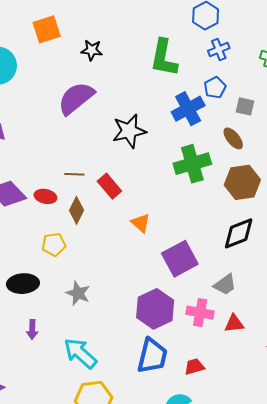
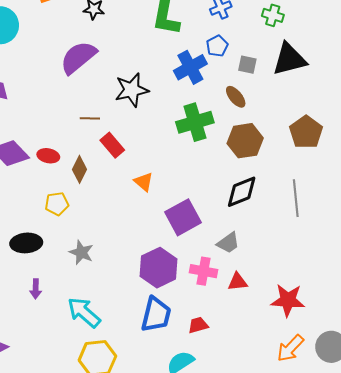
brown line: (74, 174) -> (90, 118), moved

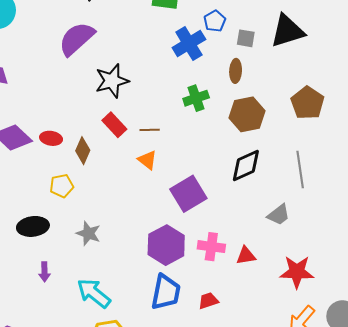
black star: (132, 90) -> (112, 81), moved
brown ellipse: (236, 97) -> (236, 71), turned 45
brown line: (90, 118) -> (150, 130), moved
green cross: (195, 122) -> (196, 98), size x0.7
gray trapezoid: (228, 243) -> (279, 215), moved

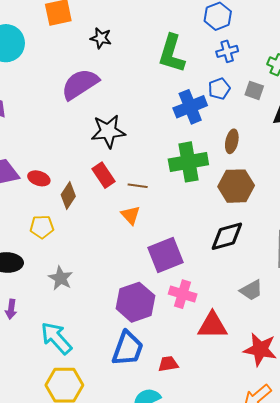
gray square: (246, 38) -> (254, 90), moved
green cross: (196, 98) -> (188, 162), size x1.5
pink cross: (211, 247) -> (183, 294), moved
red triangle: (246, 256) -> (212, 325), size x1.5

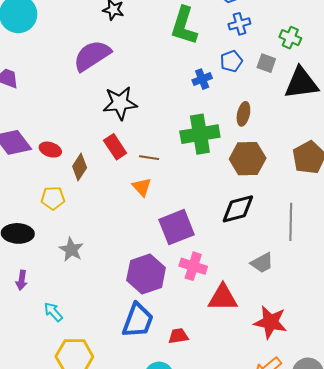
blue cross: (190, 107) -> (202, 79), size x0.6
cyan arrow: (56, 338) -> (53, 312), moved, size x0.6

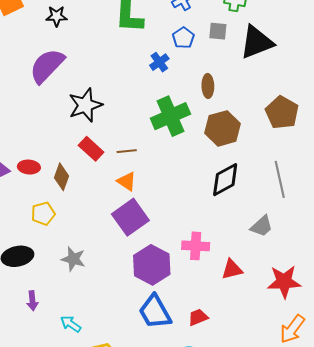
purple square: (176, 227) -> (130, 217), moved
red triangle: (223, 298) -> (232, 269), size x0.7
blue trapezoid: (138, 320) -> (155, 312), turned 144

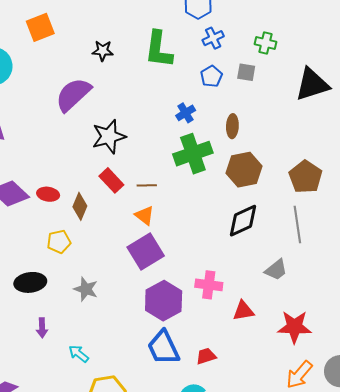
black star: (56, 16) -> (103, 51), moved
black triangle: (257, 42) -> (312, 84), moved
blue cross: (159, 62) -> (186, 113), moved
brown pentagon: (282, 113) -> (306, 177), moved

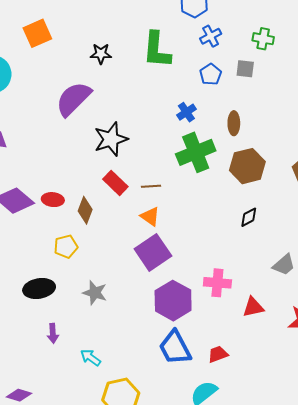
black diamond: (243, 221) -> (249, 217), size x0.6

